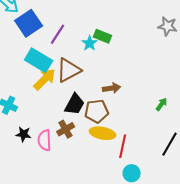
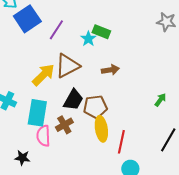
cyan rectangle: (39, 60) -> (37, 113), moved, turned 68
brown arrow: (112, 88) -> (110, 70), moved
yellow ellipse: (103, 133) -> (101, 129), turned 70
black star: (24, 134) -> (22, 158), moved

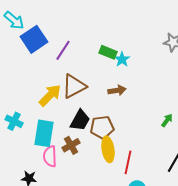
cyan star: (88, 39) -> (122, 59), moved

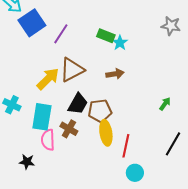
brown cross: (71, 145) -> (69, 129), turned -30

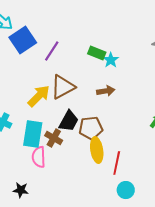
brown cross: (69, 129) -> (54, 138), moved
black star: (27, 162) -> (21, 190), moved

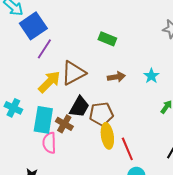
purple line: (52, 51) -> (44, 49), moved
cyan star: (111, 60) -> (151, 76), moved
red line: (117, 163) -> (127, 149), turned -35

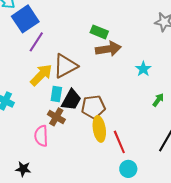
brown arrow: (116, 77) -> (108, 49), moved, size x1.4
cyan rectangle: (43, 120) -> (56, 94), moved, size x0.6

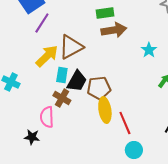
green rectangle: (99, 32) -> (105, 13), turned -30
black star: (23, 169) -> (32, 137), moved

